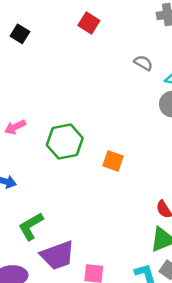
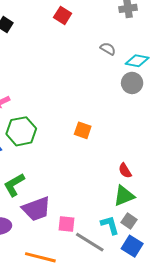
green hexagon: (65, 142) -> (21, 131), moved

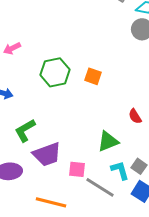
green hexagon: (21, 131) -> (55, 72), moved
green triangle: (124, 196) -> (108, 141), moved

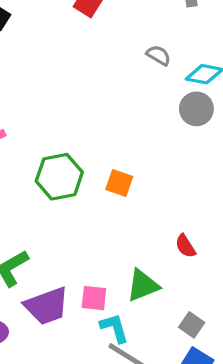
pink square: (77, 169) -> (94, 298), moved
cyan L-shape: (120, 170) -> (114, 328), moved

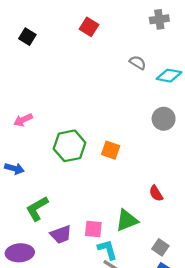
gray circle: (196, 109) -> (164, 119), moved
purple trapezoid: (47, 306) -> (61, 234), size x0.7

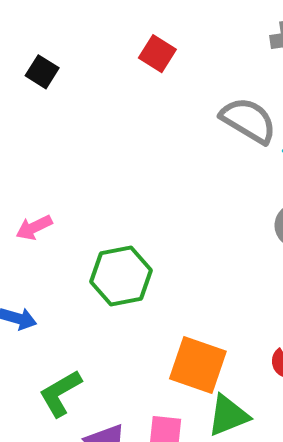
gray semicircle: (138, 63) -> (248, 120), size x1.8
orange square: (111, 150) -> (198, 365), moved, size x1.6

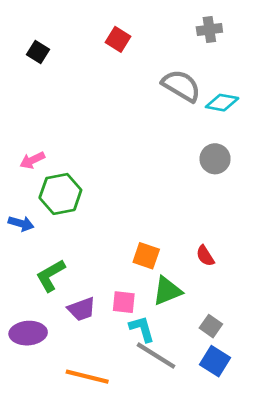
green hexagon: (121, 276) -> (60, 194), moved
orange square: (198, 365) -> (146, 256), size x0.7

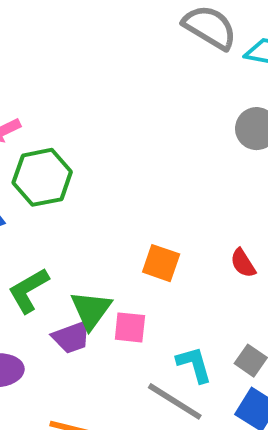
green triangle: (167, 291) -> (91, 310), moved, turned -32
cyan L-shape: (142, 329) -> (194, 364), moved

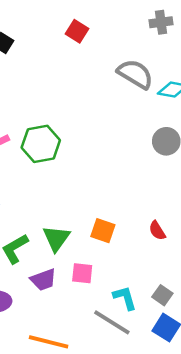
green hexagon: (42, 177) -> (41, 144), moved
green triangle: (91, 310) -> (56, 238), moved

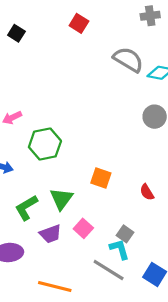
green hexagon: (41, 144) -> (45, 144), moved
orange square: (103, 231) -> (101, 178), moved
pink square: (82, 273) -> (83, 228), turned 36
gray square: (162, 295) -> (125, 234), moved

